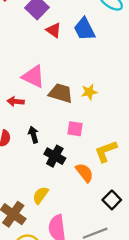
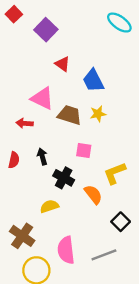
blue trapezoid: (84, 29) -> (93, 81), moved
red triangle: (54, 30) -> (62, 64), moved
yellow semicircle: (41, 195) -> (49, 206), moved, turned 36

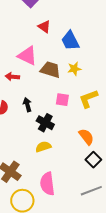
yellow L-shape: (115, 173) -> (88, 99), moved
orange semicircle: (93, 194) -> (86, 137), moved
yellow semicircle: (49, 206) -> (43, 147), moved
gray line: (104, 255) -> (91, 191), moved

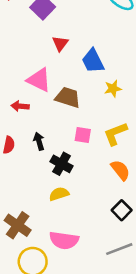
red triangle: (44, 27) -> (60, 43), turned 32
yellow star: (74, 69) -> (113, 89), moved
orange semicircle: (86, 137) -> (120, 170), moved
pink semicircle: (47, 184) -> (64, 240), turned -75

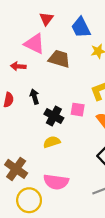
red triangle: (60, 43) -> (46, 19), moved
pink square: (83, 135) -> (78, 110), moved

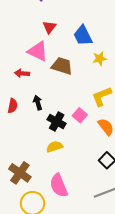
pink square: (78, 110) -> (80, 115), turned 32
pink semicircle: (56, 182) -> (59, 185), turned 60

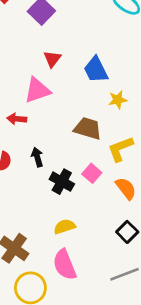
pink triangle: (38, 51) -> (37, 90), turned -45
brown trapezoid: (62, 66) -> (88, 128), moved
yellow semicircle: (55, 147) -> (65, 227), moved

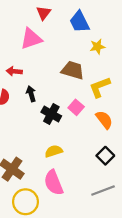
red arrow: (17, 119) -> (14, 71), moved

